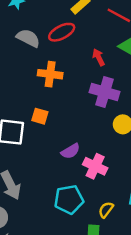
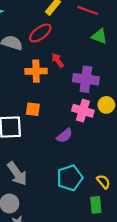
red arrow: (99, 57) -> (58, 60), moved
pink cross: (95, 166) -> (83, 111), moved
yellow semicircle: (106, 210) -> (103, 182), turned 112

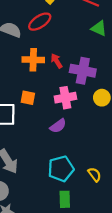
red arrow: (58, 60) -> (57, 61), moved
pink cross: (83, 111) -> (65, 98), moved, turned -30
green rectangle: (96, 205) -> (65, 199), moved

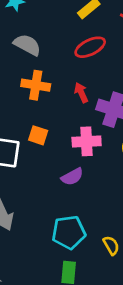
red ellipse: (40, 22) -> (90, 47), moved
orange cross: (33, 60) -> (36, 85), moved

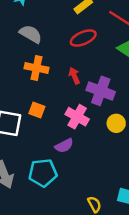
pink cross: (87, 141) -> (77, 117), turned 30
cyan pentagon: (69, 232) -> (43, 173), moved

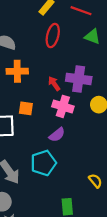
red ellipse: (83, 38) -> (53, 36), turned -40
red arrow: (74, 76) -> (54, 84), moved

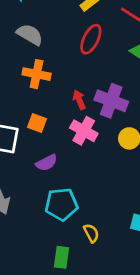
purple semicircle: (57, 135) -> (46, 163), moved
cyan pentagon: (43, 163) -> (61, 204), moved
yellow semicircle: (95, 181) -> (91, 233), moved

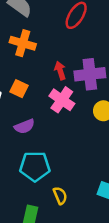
purple cross: (111, 101) -> (90, 74), turned -32

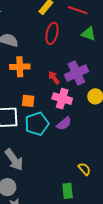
purple semicircle: (24, 126) -> (64, 124), moved
cyan pentagon: (35, 166) -> (37, 124), moved

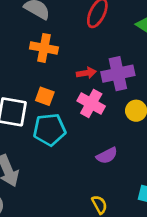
red arrow: (54, 78) -> (86, 73), turned 104
purple semicircle: (64, 124) -> (107, 156), moved

